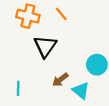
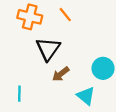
brown arrow: (60, 80) -> (61, 74), moved

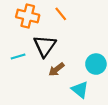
cyan line: (19, 94) -> (18, 57), moved, turned 72

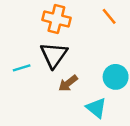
orange line: (61, 14) -> (109, 16), moved
orange cross: (28, 16) -> (56, 19), moved

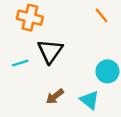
orange cross: (56, 19) -> (30, 18), moved
brown arrow: (68, 83) -> (55, 96), moved

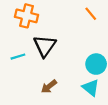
cyan triangle: (90, 100) -> (91, 88), moved

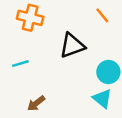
black triangle: (45, 46) -> (72, 45), moved, turned 35
brown arrow: (49, 87) -> (36, 103), moved

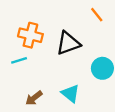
orange cross: (30, 18) -> (30, 35), moved
cyan triangle: (102, 99) -> (70, 93), moved

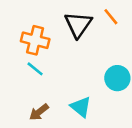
black triangle: (68, 43) -> (78, 25), moved, turned -35
cyan line: (19, 60) -> (35, 69), moved, turned 56

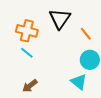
orange line: (111, 17) -> (86, 34), moved
cyan triangle: (81, 107) -> (79, 82), moved

